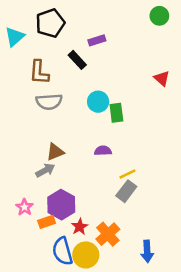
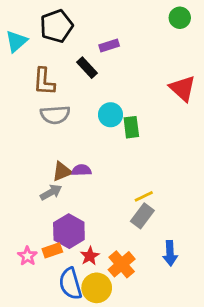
red triangle: (162, 78) -> (183, 88), size x1.5
purple semicircle: (103, 151) -> (81, 170), moved
pink star: (24, 207) -> (27, 256), moved
blue arrow: (147, 251) -> (170, 253), moved

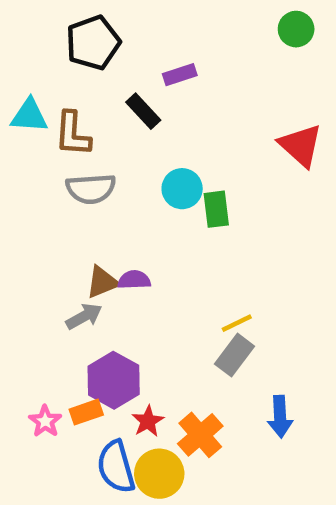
cyan triangle: (16, 41) -> (29, 116), moved, turned 45

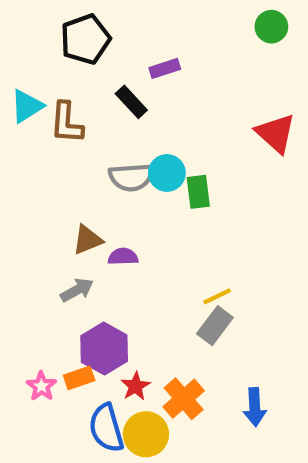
cyan triangle: (29, 116) -> (27, 106), turned -36
gray semicircle: (91, 189) -> (131, 177), moved
brown triangle: (102, 282) -> (87, 240), moved
blue arrow: (280, 417) -> (255, 407), moved

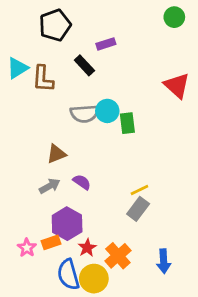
purple semicircle: (123, 257) -> (82, 182), moved, turned 36

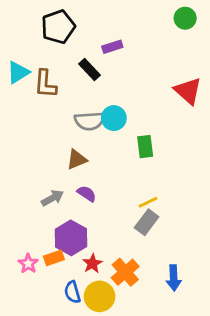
green rectangle: (127, 123) -> (145, 147), moved
brown triangle: (56, 154) -> (77, 159), moved
blue semicircle: (68, 275) -> (72, 292), size x0.7

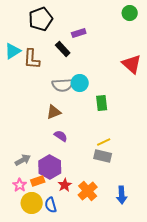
gray arrow: (52, 198) -> (23, 160), moved
gray rectangle: (147, 222) -> (103, 156), turned 66
yellow circle: (100, 296) -> (32, 203), moved

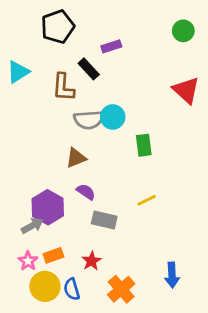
green circle: (130, 13) -> (183, 31), moved
brown L-shape: (32, 59) -> (63, 87), moved
gray rectangle: (103, 156) -> (104, 220), moved
purple hexagon: (50, 167) -> (48, 207), moved
orange cross: (88, 191) -> (121, 289), moved

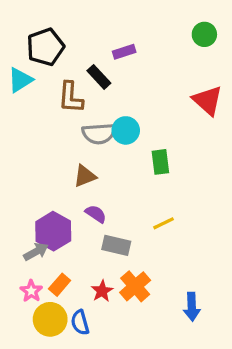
black pentagon: (58, 27) -> (45, 47), moved
orange rectangle: (53, 255) -> (60, 285), turned -30
orange cross: (121, 289) -> (135, 286), moved

